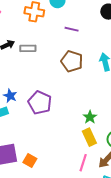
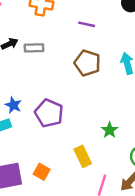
yellow rectangle: (89, 137) -> (83, 156), moved
orange square: (30, 161) -> (42, 172), moved

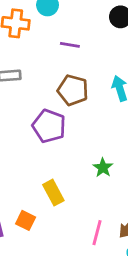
purple pentagon: (49, 113) -> (49, 126), moved
yellow rectangle: (83, 156) -> (53, 193), moved

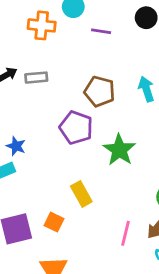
purple line: (70, 45) -> (101, 31), moved
green star: (103, 168) -> (119, 150), moved, size x1.6

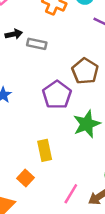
orange square: (54, 222) -> (26, 178), moved

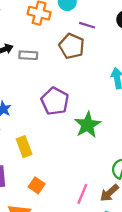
brown pentagon: (85, 71) -> (72, 46), moved
yellow rectangle: (45, 150) -> (24, 147), moved

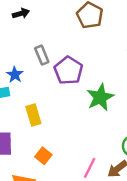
gray rectangle: (28, 55) -> (42, 55), moved, turned 60

